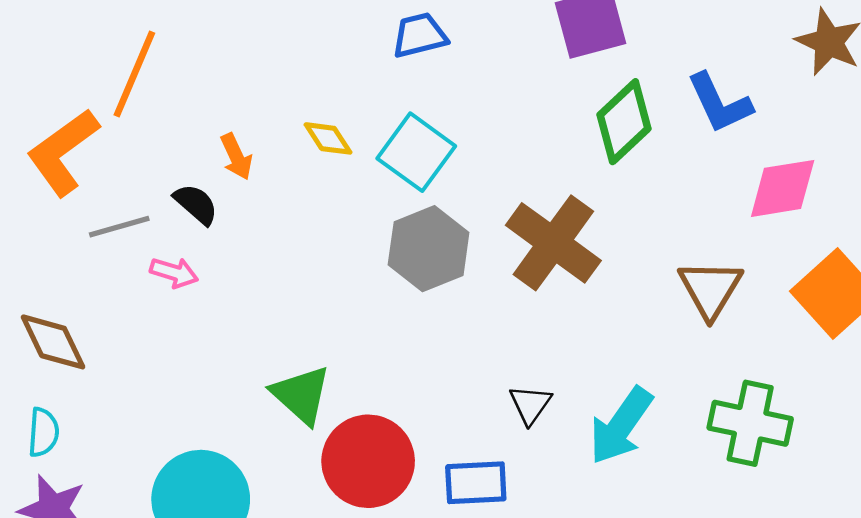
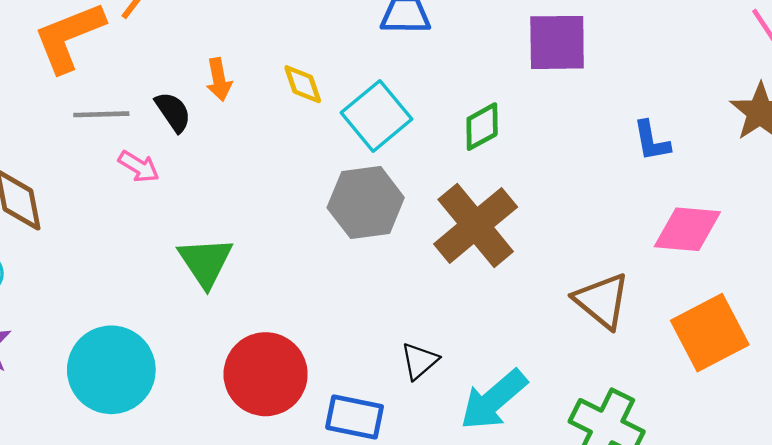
blue L-shape: (720, 103) -> (652, 141), size x0.7
green diamond: (624, 122) -> (482, 127), moved, size x0.7
brown triangle: (710, 289) -> (602, 301), turned -36
green triangle: (301, 395) -> (205, 262), moved

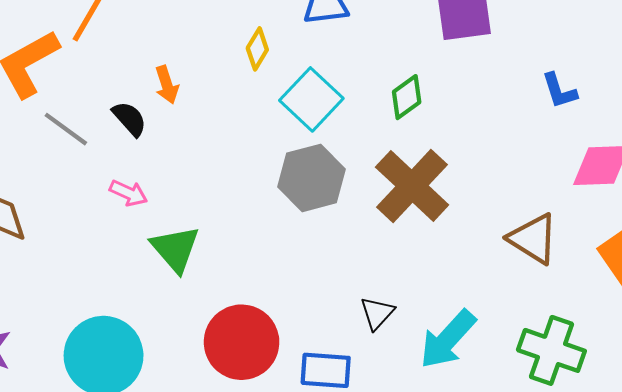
yellow diamond: (303, 84) -> (257, 49), moved, turned 57
gray line: (101, 114) -> (66, 129), turned 45
pink arrow: (139, 167) -> (128, 193), moved

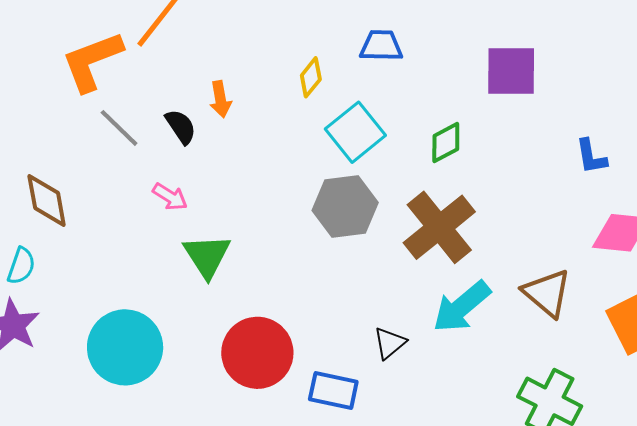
cyan arrow: (448, 339) -> (462, 307), moved

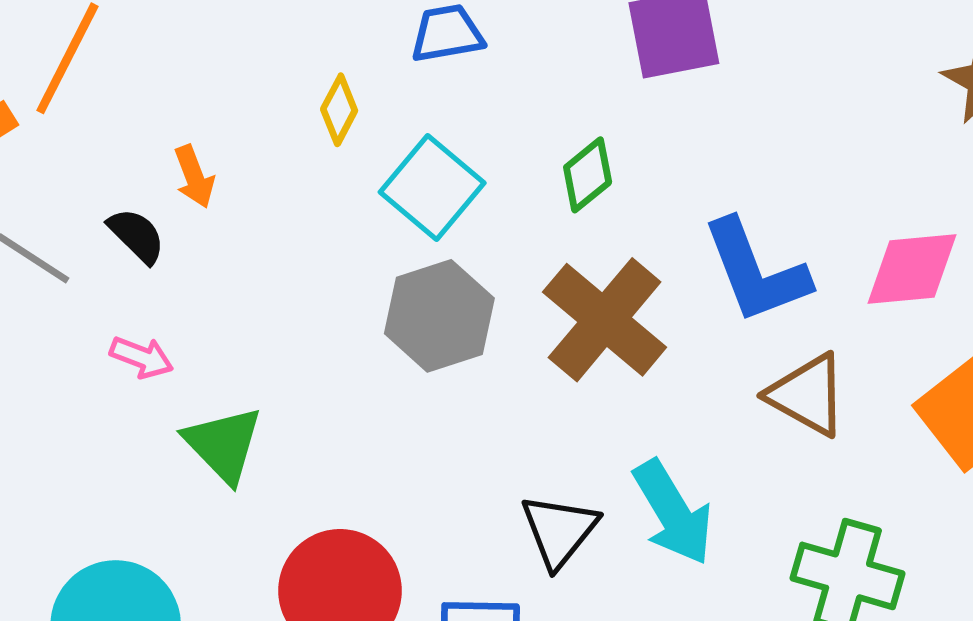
blue L-shape: (591, 157) -> (756, 271), moved, size x1.8
cyan arrow: (462, 307) -> (673, 512), moved, turned -70
black triangle: (390, 343) -> (559, 531), size x1.4

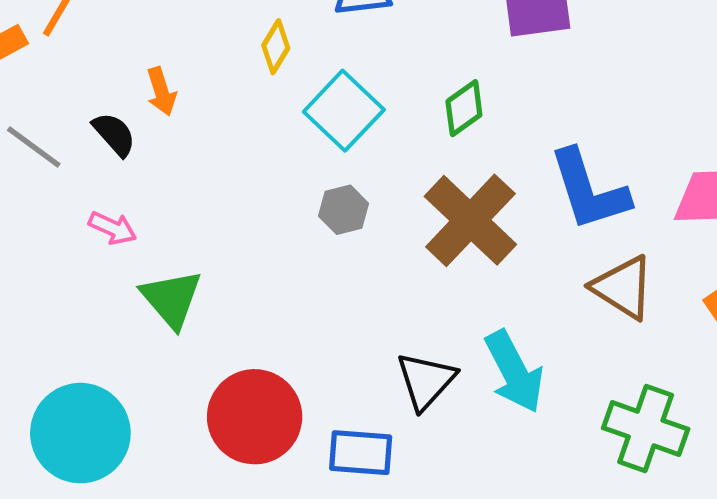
gray hexagon: (439, 316) -> (344, 210), size x0.6

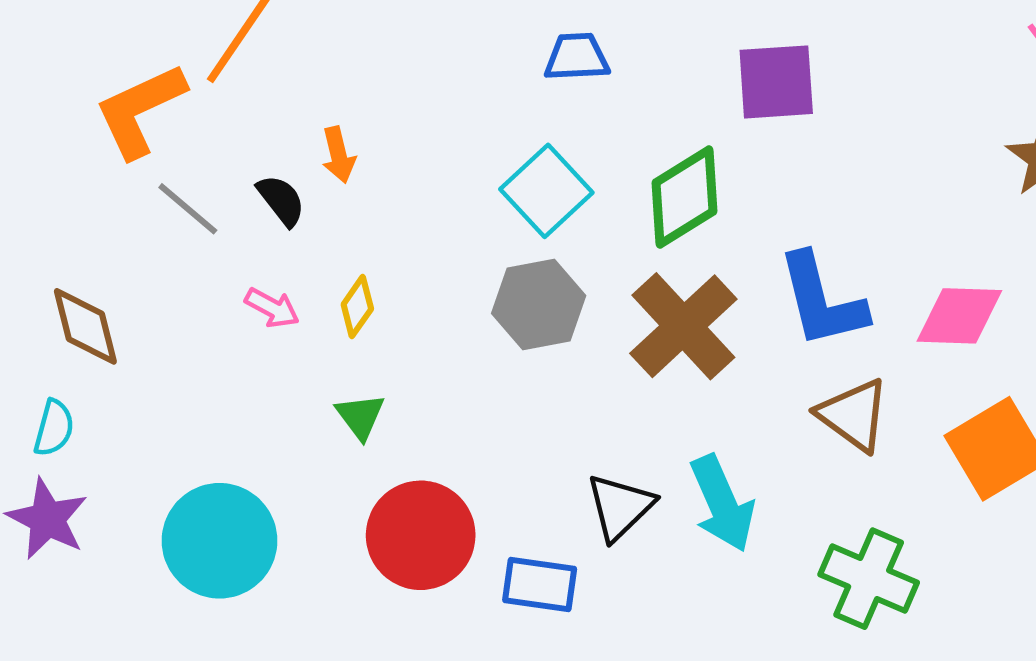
yellow diamond: (276, 47) -> (357, 307), moved
green diamond: (464, 108) -> (685, 197), size x1.6
gray hexagon: (344, 210) -> (539, 304), size x1.6
green triangle: (171, 299) -> (360, 416), moved, size x0.7

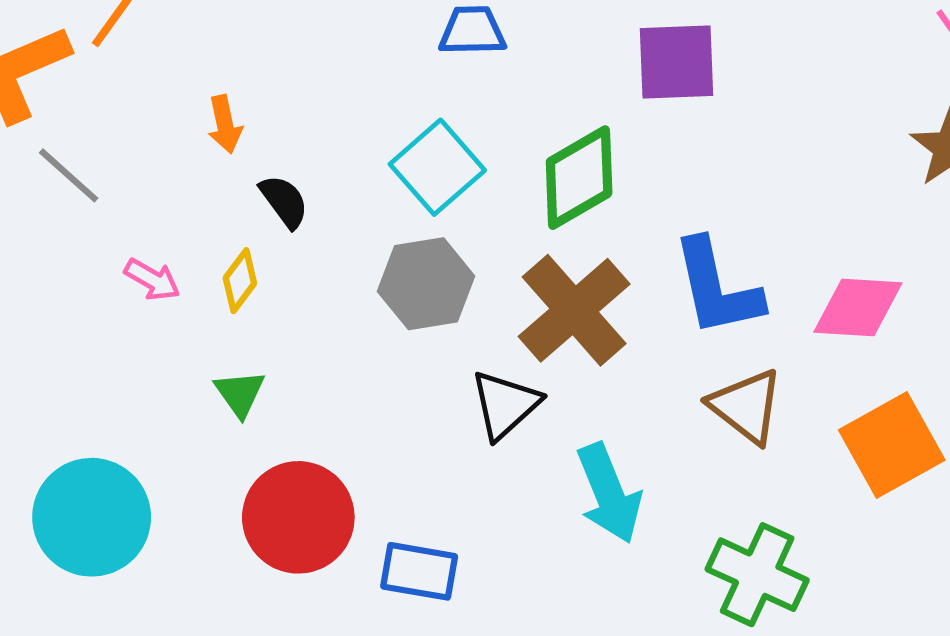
black semicircle: (281, 200) -> (284, 201), moved
black triangle: (620, 507) -> (505, 405), moved

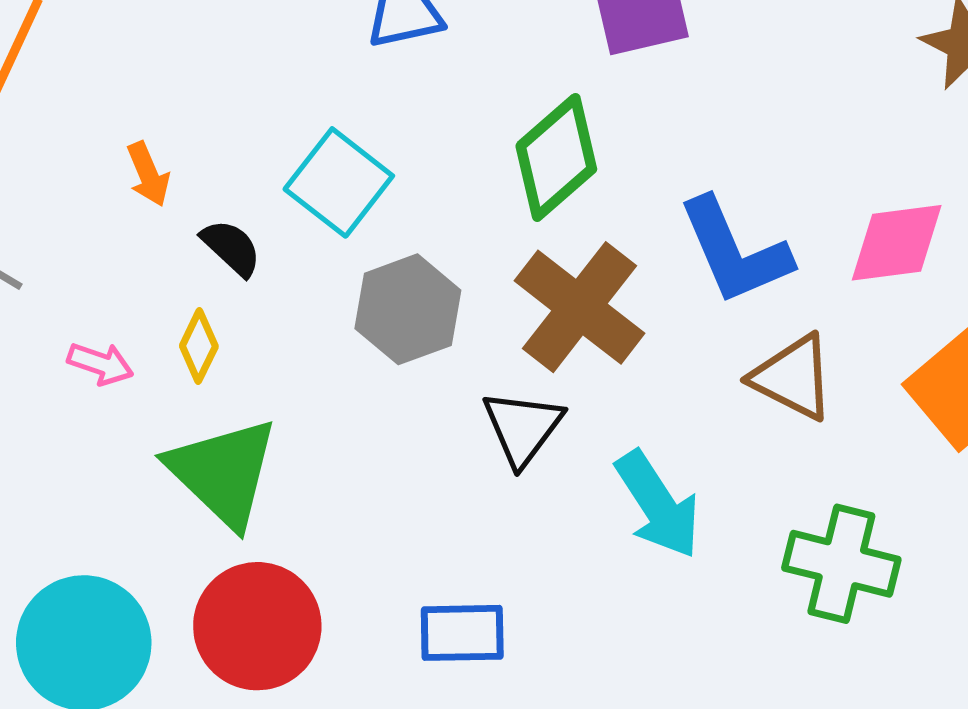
cyan square: (437, 167) -> (339, 182), moved
green triangle: (240, 393) -> (223, 472), size x2.0
red circle: (298, 517) -> (257, 626), moved

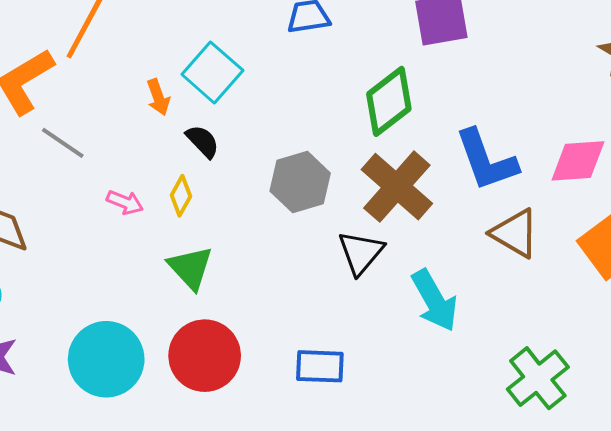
cyan square: (339, 182) -> (212, 72), moved
green triangle: (223, 472) -> (190, 268), size x0.7
green cross: (841, 564) -> (538, 378), moved, turned 34

